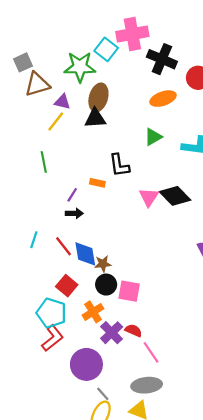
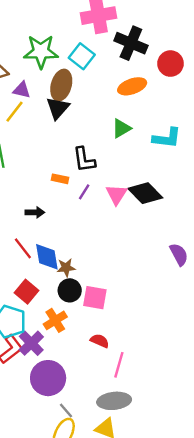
cyan square: (106, 49) -> (82, 56), moved
black triangle: (95, 118) -> (58, 108), turned -45
purple line: (72, 195) -> (84, 192), moved
purple cross: (112, 333) -> (31, 343), moved
pink line: (151, 352) -> (119, 365), turned 50

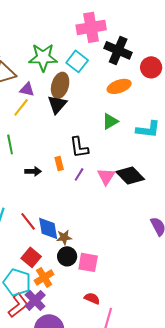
orange rectangle: (60, 179) -> (59, 163), turned 64
black arrow: (35, 212) -> (33, 171), moved
orange cross: (55, 320) -> (44, 277), moved

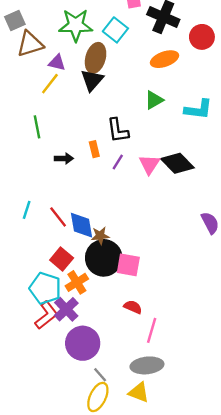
black circle: (67, 256) -> (104, 258), size x1.6

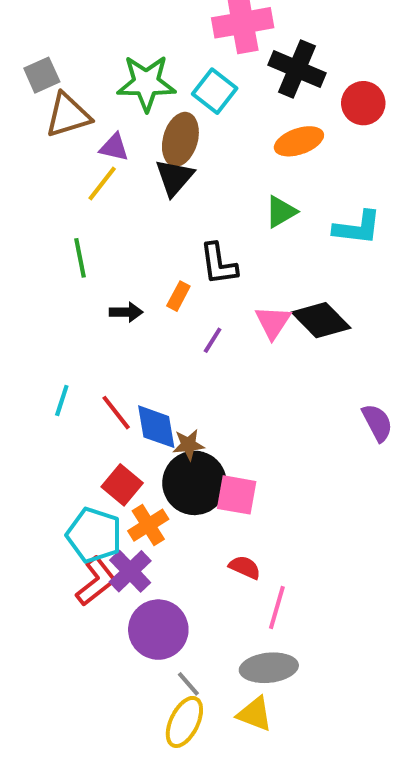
orange rectangle: (94, 149) -> (178, 296), turned 42
purple line: (118, 162) -> (213, 340), moved

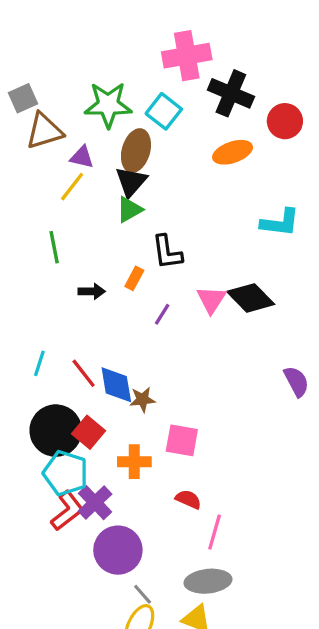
green triangle: (281, 212) -> (129, 210), moved
black circle: (194, 483) -> (56, 431), moved
orange cross: (148, 525) -> (134, 462), moved, turned 32

